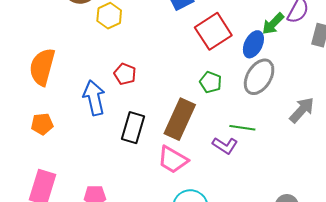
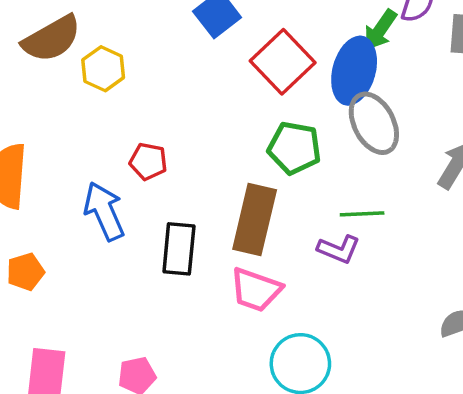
blue ellipse: (253, 44) -> (354, 71), size x1.4
gray ellipse: (259, 77) -> (374, 123), turned -48
green pentagon: (211, 82) -> (294, 148), size x1.4

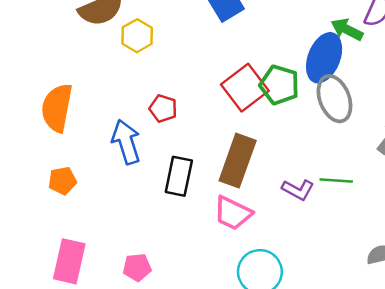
green arrow: (380, 30) -> (347, 30), turned 76
red square: (283, 62) -> (245, 88), moved
green pentagon: (294, 148) -> (279, 85), moved
green line: (362, 214) -> (336, 181), moved

